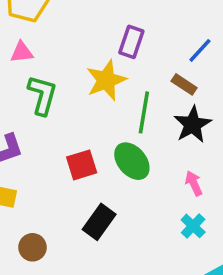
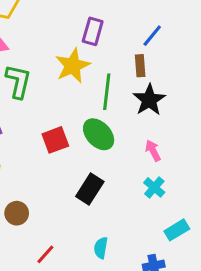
brown rectangle: (184, 84) -> (140, 66), turned 55
black rectangle: (99, 222) -> (90, 189), moved

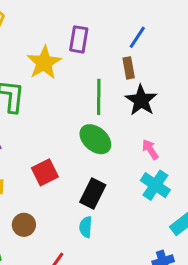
yellow star: (73, 66) -> (44, 63), moved
red square: (55, 140) -> (45, 172), moved
cyan cross: (154, 187) -> (155, 185), size x1.4
cyan semicircle: (101, 248) -> (86, 227), moved

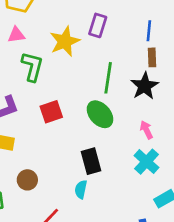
blue line: (137, 37) -> (149, 31), turned -36
brown rectangle: (129, 68) -> (152, 57), moved
red square: (45, 172) -> (51, 112), moved
black rectangle: (93, 194) -> (91, 161), turned -50

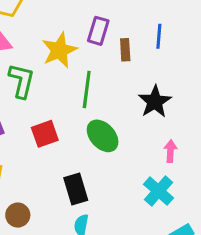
brown rectangle: (152, 57) -> (125, 50), moved
green line: (108, 78) -> (87, 90), moved
pink arrow: (146, 130) -> (170, 151), moved, turned 30
black rectangle: (91, 161) -> (76, 189), moved

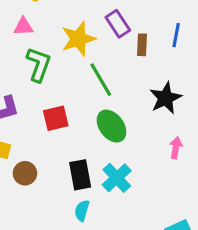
purple rectangle: (98, 31) -> (118, 24), turned -56
green line: (87, 90) -> (101, 80), turned -44
cyan cross: (159, 191) -> (117, 178), moved
brown circle: (18, 215) -> (25, 173), moved

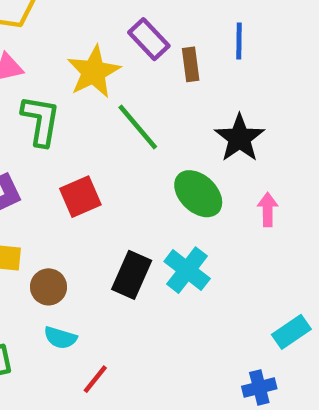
green ellipse: (112, 126) -> (198, 194), moved
black rectangle: (80, 175) -> (132, 275), turned 44
cyan semicircle: (82, 211) -> (60, 338), moved, turned -80

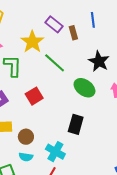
cyan cross: (187, 270) -> (55, 152), moved
black rectangle: (132, 275) -> (76, 124), moved
cyan semicircle: (60, 338) -> (26, 157), moved

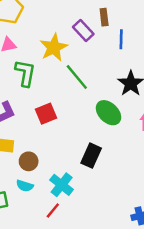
blue line: (93, 20) -> (121, 39), moved
brown rectangle: (73, 33) -> (104, 17), moved

